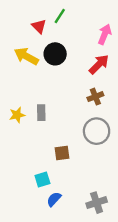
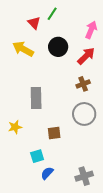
black circle: (55, 54) -> (58, 47), moved
gray rectangle: (41, 113) -> (36, 98), size x1.5
yellow star: (17, 115) -> (15, 127), moved

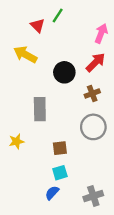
black circle: (58, 47) -> (64, 72), moved
cyan square: (37, 156) -> (60, 173), moved

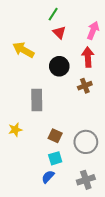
red triangle: (38, 26) -> (59, 32), moved
red arrow: (96, 62) -> (88, 57), turned -48
gray circle: (93, 127) -> (86, 142), moved
brown square: (60, 148) -> (55, 136), turned 32

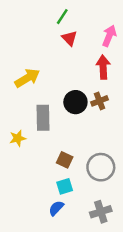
yellow arrow: (23, 50) -> (27, 78), moved, turned 120
black circle: (59, 66) -> (75, 102), moved
yellow star: (15, 130) -> (18, 138), moved

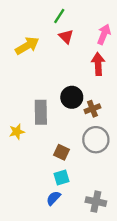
yellow arrow: (27, 78) -> (27, 46), moved
brown cross: (100, 101) -> (92, 109), moved
gray circle: (101, 167) -> (96, 140), moved
gray cross: (101, 212) -> (96, 202), turned 30

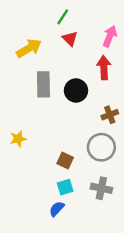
black circle: (72, 97) -> (76, 91), moved
brown cross: (92, 109) -> (110, 115), moved
gray rectangle: (41, 112) -> (43, 84), moved
gray cross: (96, 202) -> (101, 188), moved

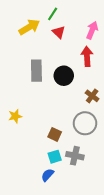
yellow arrow: (29, 48) -> (29, 27), moved
brown cross: (110, 115) -> (92, 96), turned -32
gray cross: (101, 188) -> (75, 156), moved

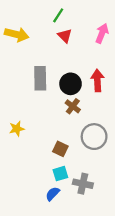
yellow arrow: (29, 27) -> (17, 34), moved, turned 45
red arrow: (87, 56) -> (97, 80), moved
brown cross: (92, 96) -> (73, 106), moved
gray cross: (75, 156) -> (83, 184), moved

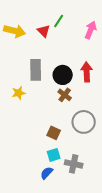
green line: (58, 15) -> (59, 21), moved
red triangle: (65, 36) -> (44, 31), moved
yellow star: (17, 129) -> (19, 93), moved

